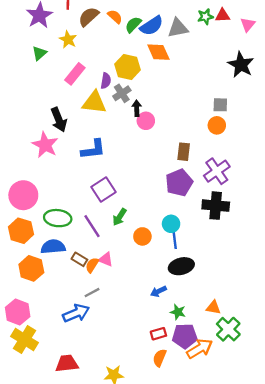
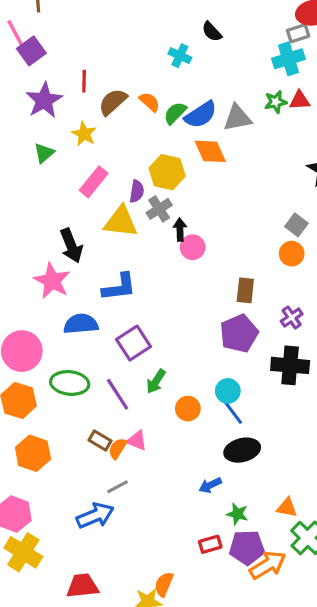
gray square: (220, 105) -> (296, 225), turned 35
purple cross: (217, 171) -> (292, 318), size x0.6
blue line: (174, 239) -> (233, 412), turned -30
blue semicircle: (53, 247) -> (81, 324), moved
orange semicircle: (160, 358) -> (164, 584), moved

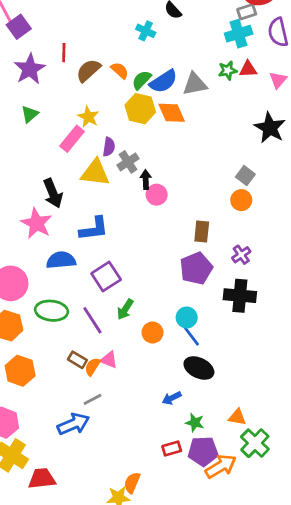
yellow star: (84, 134) -> (88, 117), moved
yellow hexagon: (167, 172) -> (140, 109), moved
black ellipse: (242, 450) -> (199, 368), turned 40
red trapezoid: (82, 586) -> (42, 479), moved

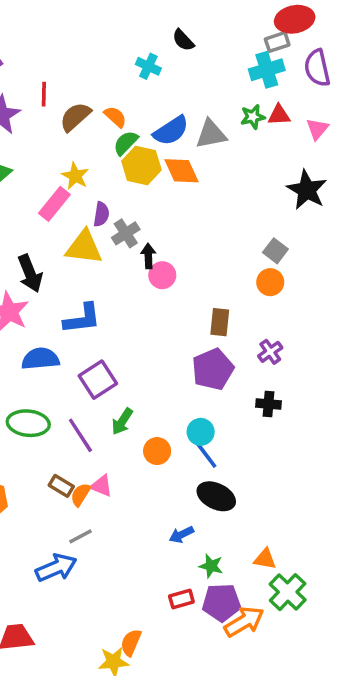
green semicircle: (142, 80) -> (126, 143), moved
black cross: (240, 296) -> (268, 404), size x0.6

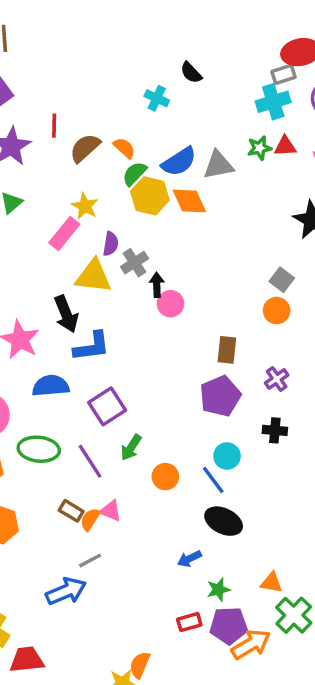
black arrow: (30, 273) -> (66, 314), moved
cyan circle: (201, 432) -> (227, 456), moved
green star: (211, 566) -> (218, 590), turned -30

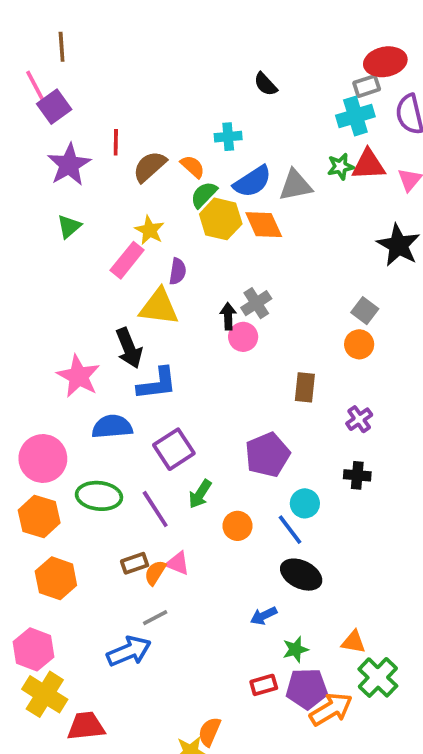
cyan cross: (157, 98) -> (228, 137), moved, turned -30
red triangle: (285, 146) -> (368, 165), size x1.4
gray cross: (135, 263) -> (256, 303), moved
purple pentagon: (220, 396) -> (267, 455), moved
brown rectangle: (71, 511) -> (135, 563), turned -50

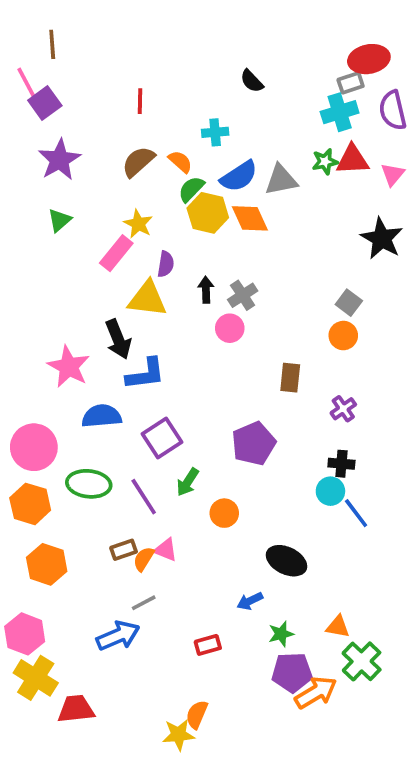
red line: (116, 142) -> (140, 101), moved
black arrow: (228, 316) -> (206, 290), moved
cyan circle: (305, 503) -> (330, 491), moved
blue line: (290, 530) -> (356, 513), moved
red rectangle: (264, 685) -> (208, 645), moved

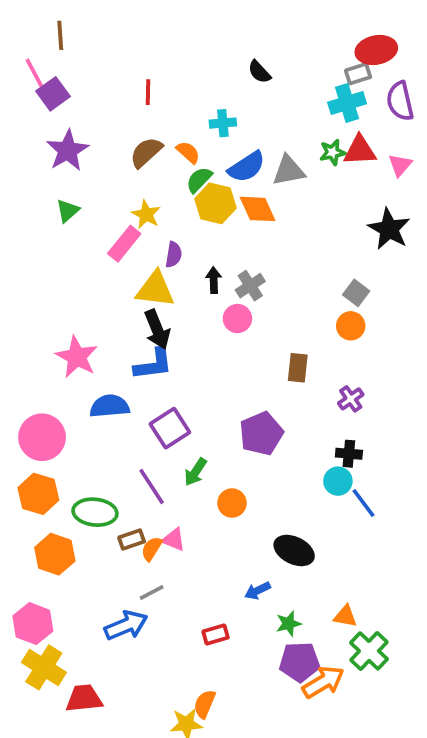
black arrow: (118, 339) -> (157, 329), moved
green ellipse: (89, 484) -> (95, 512), moved

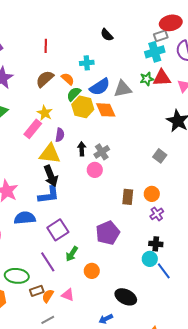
orange circle: (351, 326) -> (152, 194), moved
pink triangle: (174, 540) -> (68, 295), moved

